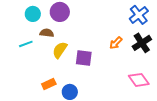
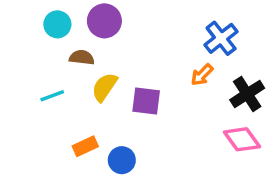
blue cross: (139, 15) -> (221, 38), moved
black cross: (142, 43) -> (247, 94), moved
cyan line: (26, 44) -> (52, 96), moved

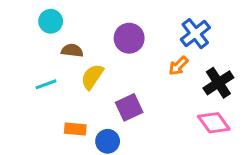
purple circle: (104, 21) -> (129, 38), moved
purple square: (146, 101) -> (129, 107), moved, turned -32
orange rectangle: (85, 146) -> (75, 129), turned 30

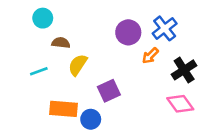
purple circle: (129, 38) -> (128, 32), moved
orange rectangle: (75, 129) -> (63, 109), size x1.5

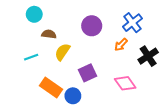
purple circle: (128, 32) -> (92, 26), moved
pink diamond: (180, 104) -> (125, 83), moved
orange rectangle: (63, 109) -> (51, 87), turned 30

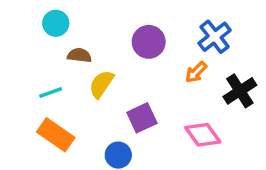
orange rectangle: (51, 87) -> (56, 135), moved

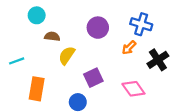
blue cross: (215, 37) -> (141, 24), turned -35
cyan line: (51, 93) -> (17, 61), moved
orange rectangle: (56, 135) -> (37, 89), turned 65

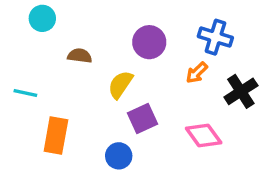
cyan circle: (37, 15) -> (42, 18), moved
yellow semicircle: (67, 55) -> (120, 85), moved
cyan line: (17, 61) -> (25, 93), turned 32

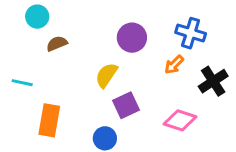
brown semicircle: (80, 56) -> (57, 44), moved, turned -30
pink diamond: (204, 135) -> (180, 120), turned -36

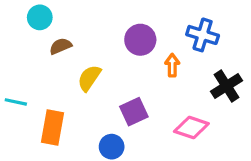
orange arrow: (174, 65) -> (172, 65), moved, turned 135
yellow semicircle: (106, 75) -> (89, 78), moved
cyan line: (22, 83) -> (16, 102), moved

